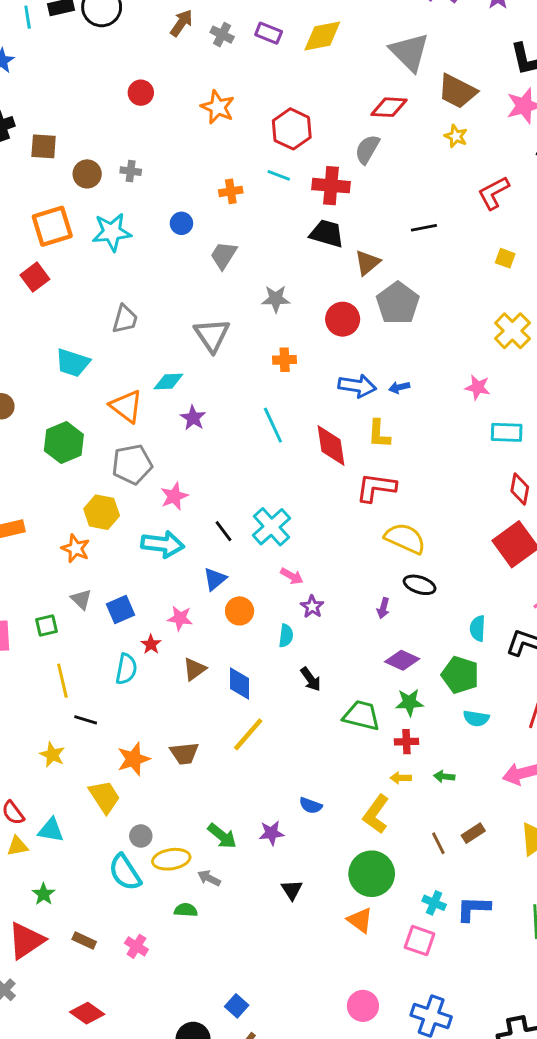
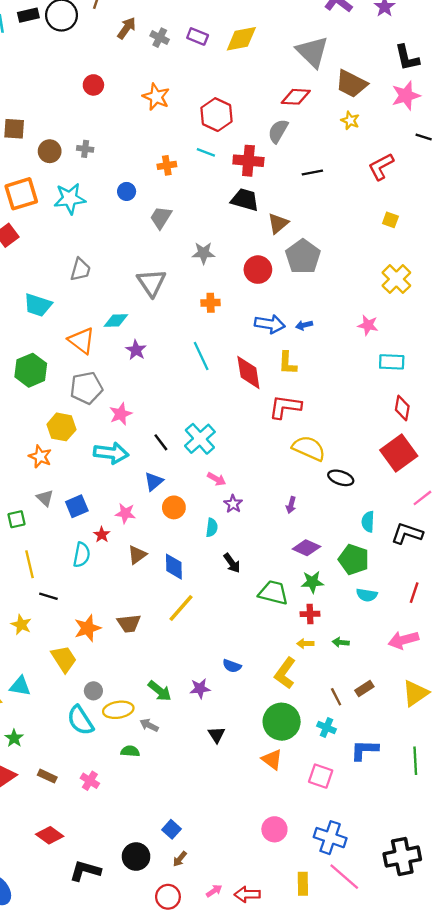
black line: (424, 228) -> (312, 173), moved
black ellipse: (420, 585) -> (341, 478), moved
cyan cross: (434, 903) -> (327, 728), moved

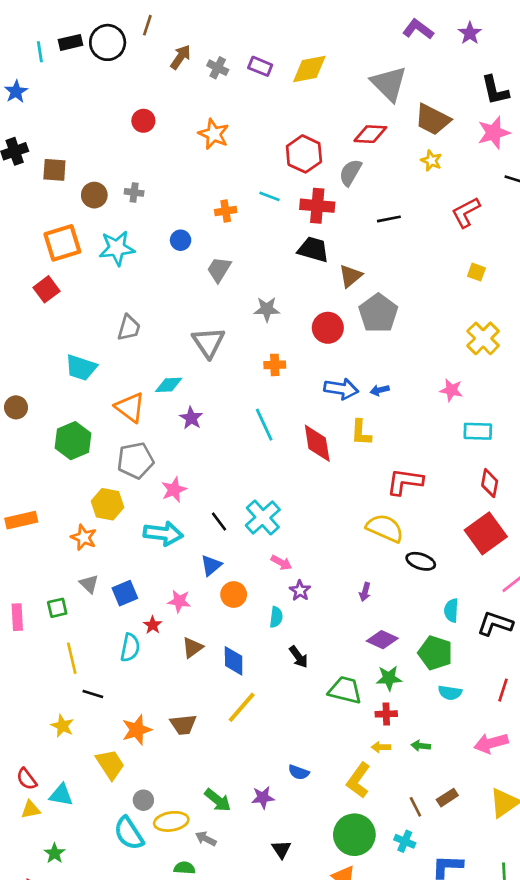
red hexagon: (216, 115) -> (304, 154), moved
red L-shape: (285, 407) -> (405, 482), moved

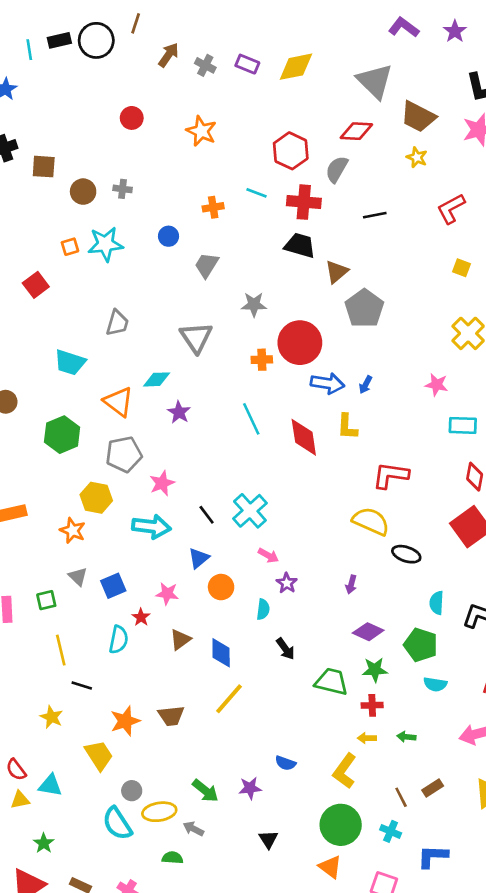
orange square: (62, 243) -> (70, 247), moved, size x0.5
red circle: (328, 328) -> (300, 343), moved, size x1.4
blue arrow: (380, 390) -> (366, 385), turned -48

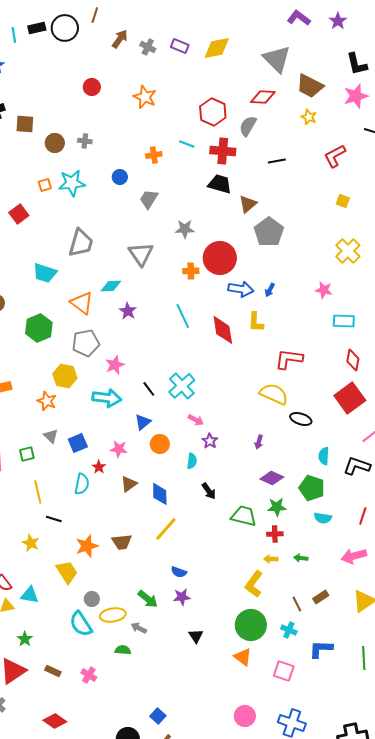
gray trapezoid: (117, 323) -> (81, 243), size x1.4
blue semicircle: (285, 763) -> (179, 572), moved

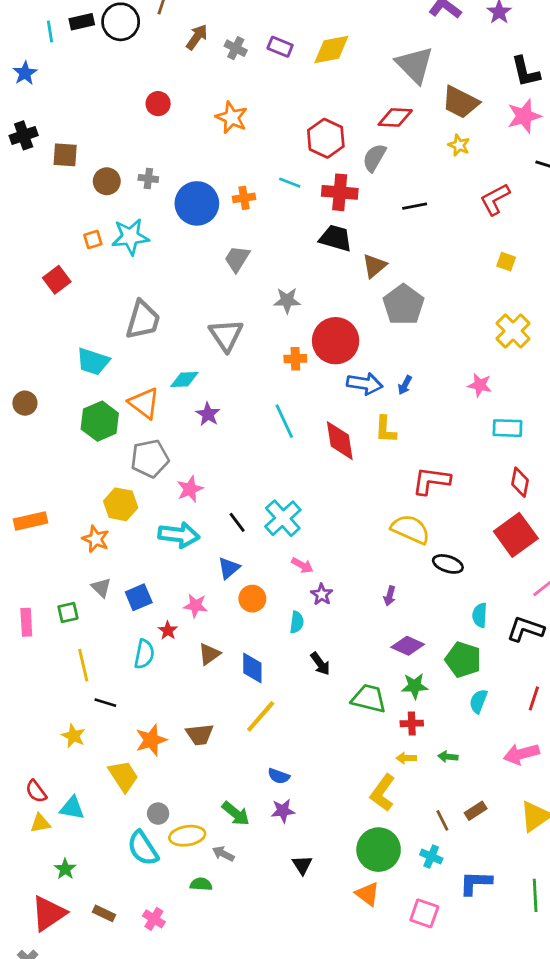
blue circle: (120, 177) -> (197, 203), moved, size x2.0
green hexagon: (39, 328) -> (100, 421), moved
cyan semicircle: (323, 518) -> (478, 701), turned 102

